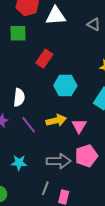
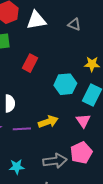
cyan hexagon: (65, 86) -> (65, 84), moved
purple line: (29, 125) -> (22, 129), turned -48
pink triangle: (79, 126) -> (83, 121), moved

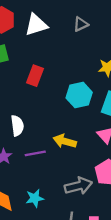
gray triangle: (74, 24) -> (81, 24), turned -40
yellow arrow: (48, 122) -> (65, 141), turned -138

